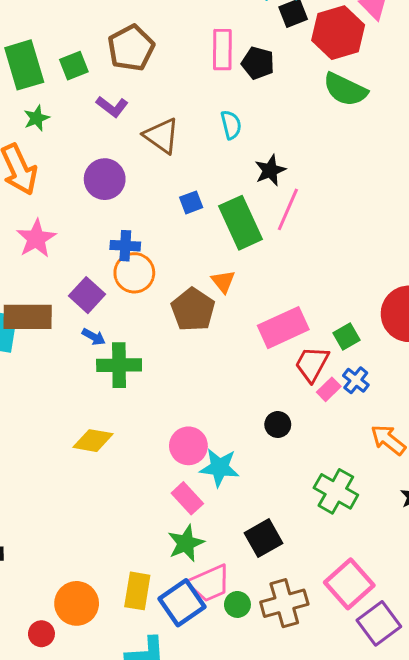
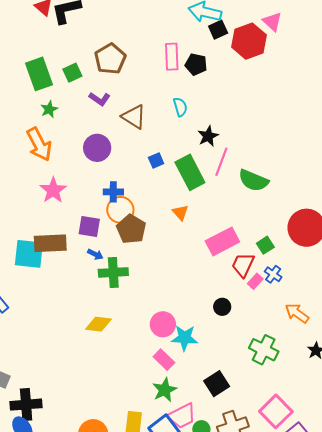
green semicircle: (345, 90) -> (253, 180), moved
purple square: (87, 295) -> (89, 226), turned -30
brown pentagon: (193, 310) -> (131, 229), moved

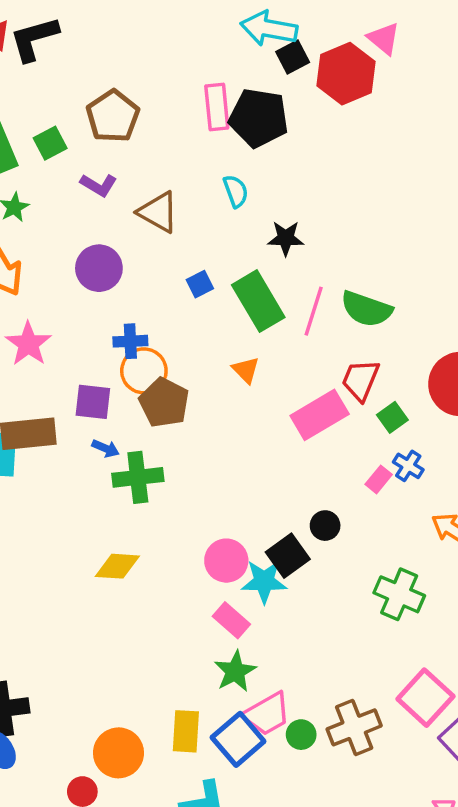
black pentagon: (196, 64) -> (259, 118), size x1.6
black star: (208, 136) -> (286, 238), turned 30
pink line: (221, 162) -> (314, 311), moved
red trapezoid: (243, 265) -> (361, 380), moved
black square: (217, 384) -> (288, 556), moved

